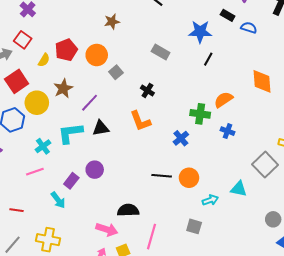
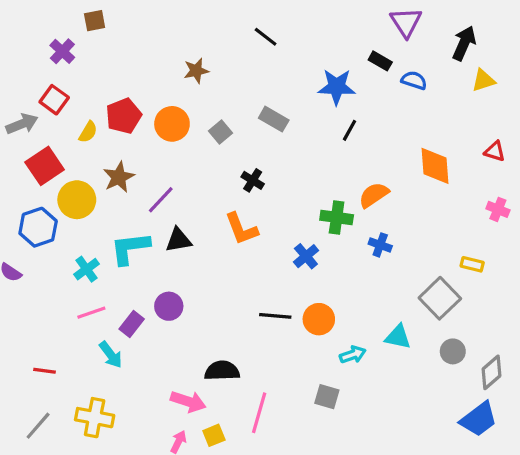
gray square: (116, 72) -> (220, 132), moved
pink line: (35, 172) -> (91, 313), moved
gray circle: (273, 219) -> (453, 351), moved

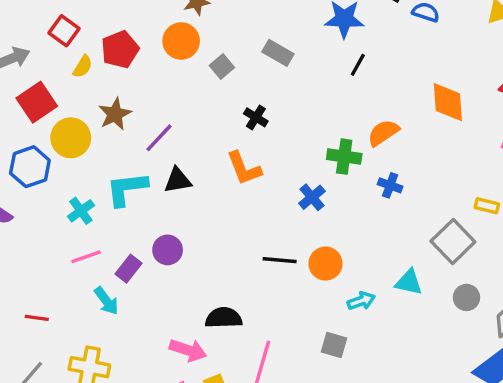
red square: (54, 100) -> (64, 31), moved
orange circle: (172, 124) -> (181, 41), moved

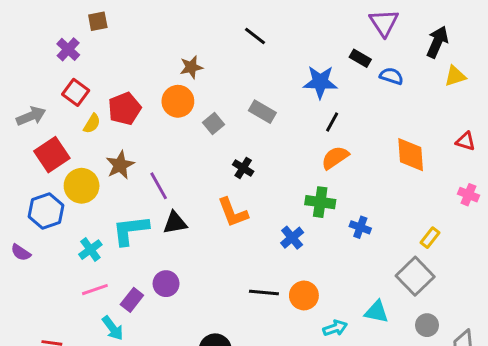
orange semicircle: (383, 133) -> (335, 158), moved
purple line: (159, 138) -> (159, 186), turned -72
yellow rectangle: (487, 206) -> (430, 238), moved, turned -66

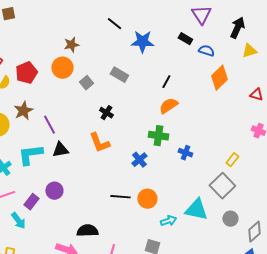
blue star: (320, 82) -> (142, 42), moved
orange diamond: (411, 155) -> (219, 78), moved, turned 50
cyan triangle: (377, 312) -> (196, 210), size x1.4

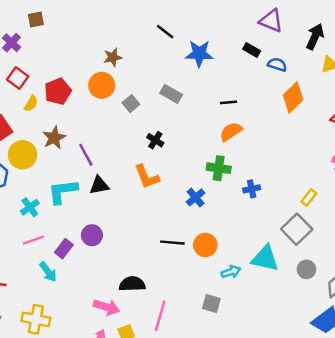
purple triangle: (201, 15) -> (271, 21), turned -35
black line: (166, 82) -> (228, 102), turned 56
blue cross: (185, 153) -> (252, 189), turned -32

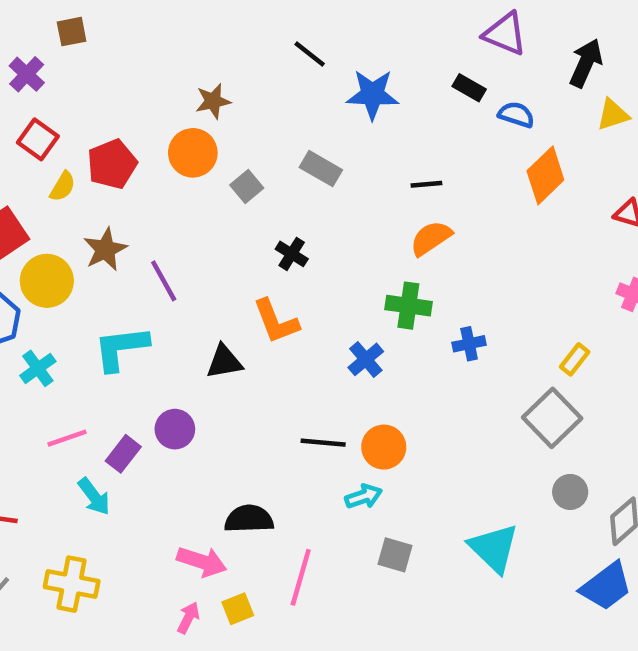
black triangle: (99, 185) -> (224, 362), moved
cyan cross: (30, 207) -> (38, 368), moved
cyan triangle: (265, 258) -> (494, 548), moved, turned 32
cyan arrow: (231, 272) -> (364, 496), moved

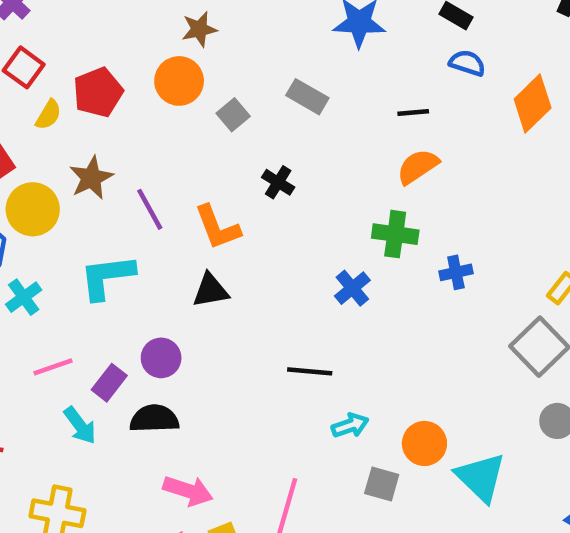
blue semicircle: (516, 115) -> (467, 63), moved
orange L-shape: (276, 321) -> (217, 227), moved
orange circle: (384, 447) -> (424, 443), moved
black semicircle: (249, 519) -> (154, 419), moved

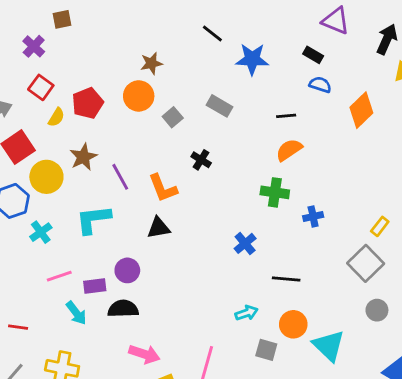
blue cross: (352, 288) -> (245, 243), moved
black line: (310, 371) -> (286, 279), moved
purple rectangle: (109, 383) -> (95, 286), turned 45

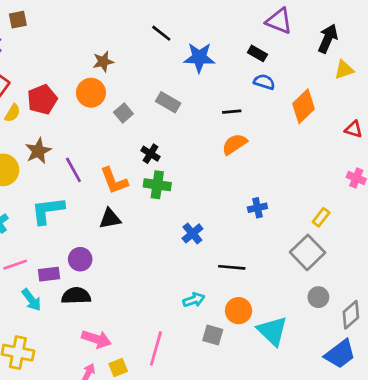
green cross: (275, 192) -> (157, 185), moved

